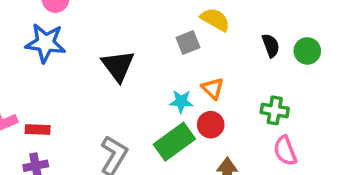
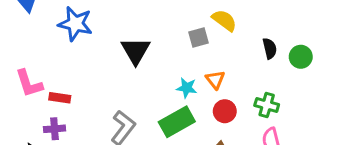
red circle: (211, 125) -> (225, 111), moved

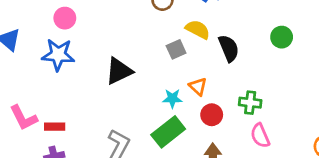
black semicircle: (270, 48) -> (229, 48), moved, size x1.4
black triangle: (136, 51) -> (119, 71), turned 44
green circle: (301, 57) -> (282, 37), moved

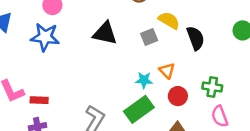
black triangle: (119, 71) -> (105, 33), moved, turned 35

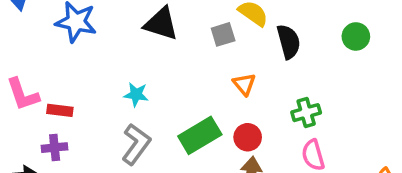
cyan star: (144, 80) -> (136, 95), moved
green cross: (212, 87) -> (306, 113), turned -30
red circle: (178, 96) -> (248, 137), moved

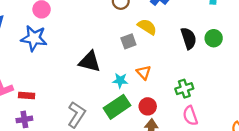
black triangle: (161, 24) -> (90, 62), moved
black semicircle: (289, 42) -> (189, 38), moved
cyan star: (136, 95) -> (120, 80), moved

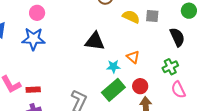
black semicircle: (189, 38) -> (177, 37), moved
green circle: (214, 38) -> (189, 11), moved
gray square: (128, 41) -> (152, 16), moved, turned 32
black triangle: (90, 62) -> (95, 41), moved

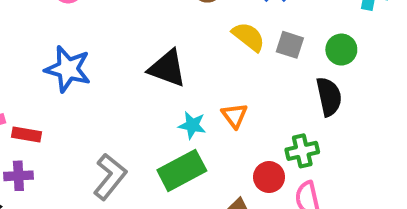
green circle: (189, 11) -> (341, 50), moved
blue star: (33, 39) -> (68, 69), moved
red circle: (140, 86) -> (269, 177), moved

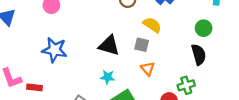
gray square: (290, 45) -> (142, 45), moved
cyan star: (192, 125) -> (107, 77), moved

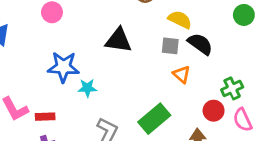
black triangle: (109, 45) -> (118, 40), moved
black semicircle: (199, 54) -> (200, 44), moved, turned -30
cyan star: (107, 77) -> (87, 88), moved

